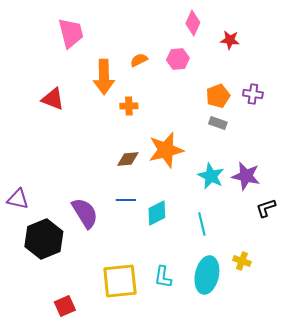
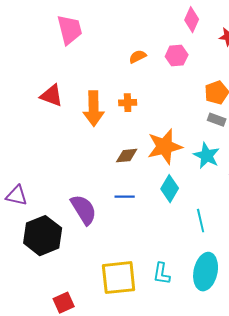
orange arrow: (104, 77) -> (94, 109), moved
cyan star: (211, 176) -> (207, 156), moved
cyan diamond: (157, 213) -> (170, 189), moved, turned -32

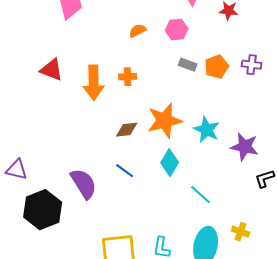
gray rectangle: (217, 120) -> (188, 65), moved
blue line: (125, 197) -> (125, 171), turned 36
cyan line: (201, 221) -> (201, 195), turned -35

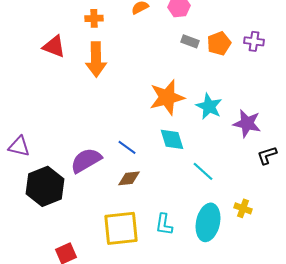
orange cross: (128, 77) -> (94, 18), moved
brown diamond: (127, 130) -> (129, 178), moved
cyan diamond: (170, 163) -> (172, 139), turned -48
purple semicircle: (84, 184) -> (86, 160), turned -88

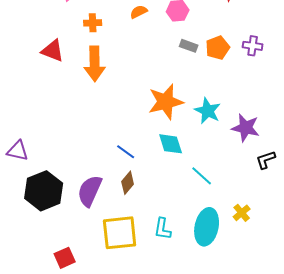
purple semicircle: (86, 160) -> (90, 191), moved, turned -36
brown diamond: (129, 178) -> (128, 183), turned -45
yellow cross: (243, 208) -> (242, 213), turned 30

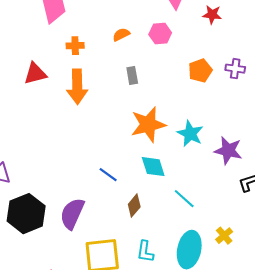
gray rectangle: (189, 46) -> (132, 76), moved, turned 60
red triangle: (53, 51) -> (35, 74), turned -35
brown diamond: (128, 183) -> (134, 206), moved

